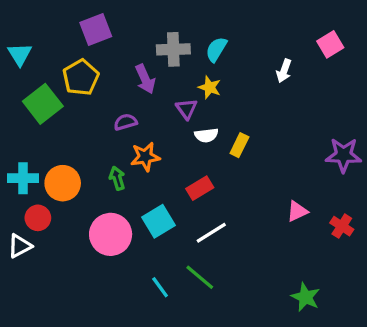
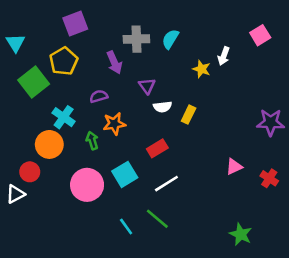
yellow star: (210, 87) -> (202, 69), moved
cyan cross: (23, 178) -> (64, 117), moved, turned 35

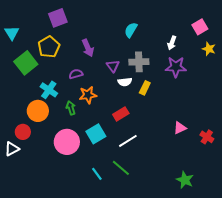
gray cross: (136, 39) -> (139, 62), moved
yellow star: (202, 69) -> (209, 49), moved
purple star: (271, 122) -> (176, 67), moved

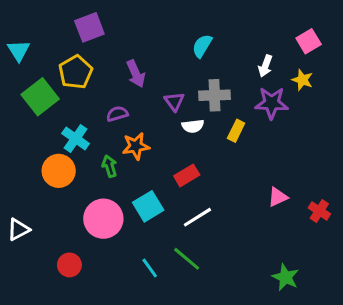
yellow star: (209, 49) -> (302, 80), moved
yellow rectangle: (145, 88) -> (236, 131), moved
red circle: (23, 132) -> (69, 265), moved

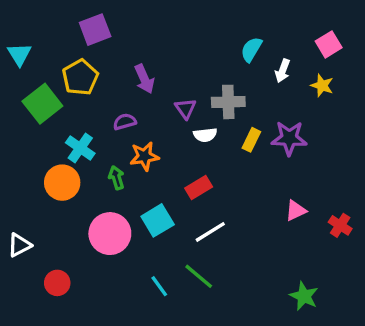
cyan semicircle: (202, 46) -> (251, 49), moved
purple star: (272, 103) -> (289, 138), moved
red circle: (69, 265) -> (57, 283), moved

